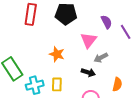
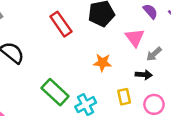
red rectangle: (31, 14) -> (61, 24), turned -30
yellow rectangle: (57, 84) -> (124, 97), moved

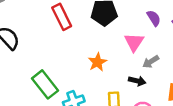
orange star: (102, 63) -> (97, 62), turned 30

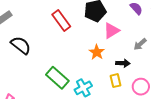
pink triangle: (134, 42) -> (111, 31), moved, turned 36
black arrow: (137, 81) -> (123, 63), moved

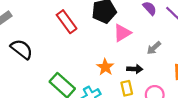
orange star: (97, 52) -> (105, 67), moved

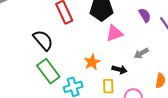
black semicircle: (22, 49) -> (43, 40), moved

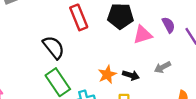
pink triangle: (114, 33) -> (143, 35), moved
black arrow: (119, 70) -> (131, 75), moved

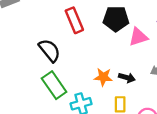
orange star: (107, 74) -> (103, 77), turned 30

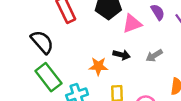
black arrow: (127, 78) -> (122, 55), moved

